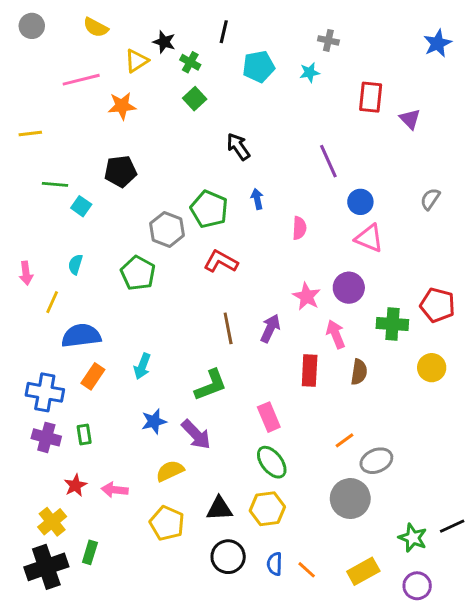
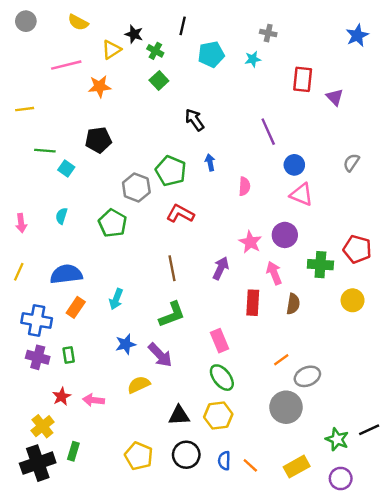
yellow line: (52, 302) -> (19, 272), moved
brown line: (228, 328) -> (172, 268), moved
yellow pentagon: (167, 523) -> (139, 456), moved

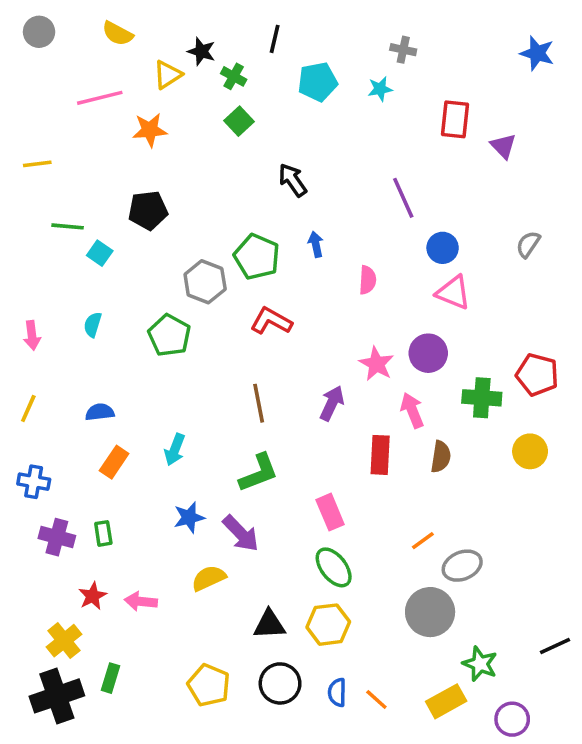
blue star: (357, 35) -> (537, 53), turned -30
blue semicircle: (66, 274) -> (100, 412), size x0.6
blue cross: (37, 320) -> (34, 482), moved, size x0.7
green star: (337, 439) -> (480, 664), moved

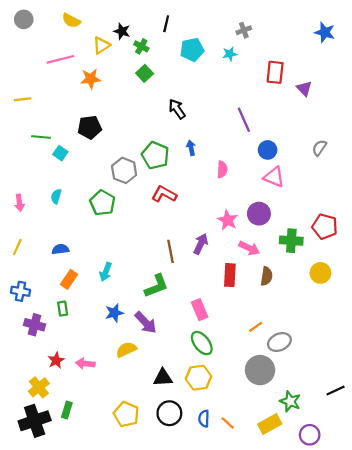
gray cross: (403, 50) -> (244, 30), turned -32
brown line: (259, 403) -> (170, 251), moved
pink arrow: (412, 410) -> (249, 248), turned 138
green rectangle: (103, 533) -> (63, 309), moved

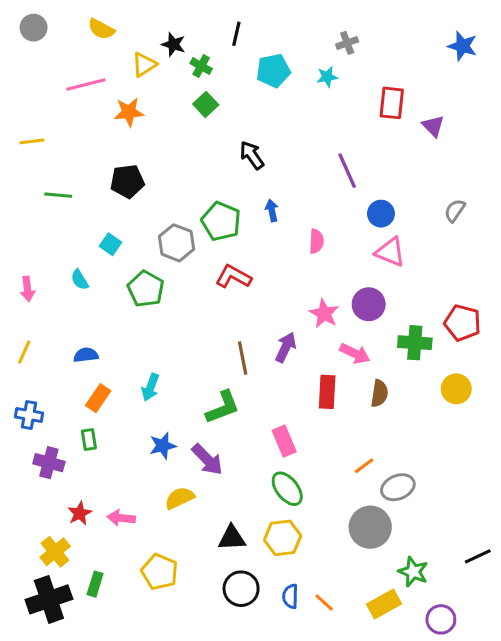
cyan square: (60, 153) -> (110, 244), moved
cyan semicircle: (56, 196) -> (80, 280), turned -48
yellow pentagon: (126, 414) -> (160, 572), moved

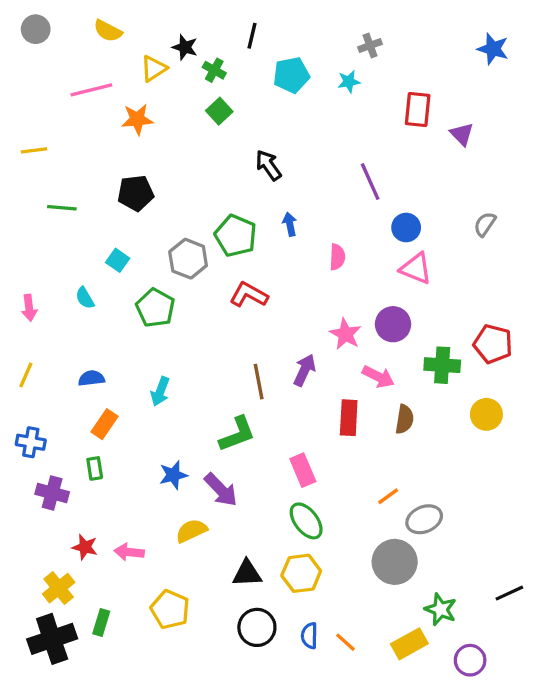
cyan arrow: (150, 387) -> (160, 391), moved
red star: (80, 513) -> (85, 547), turned -30

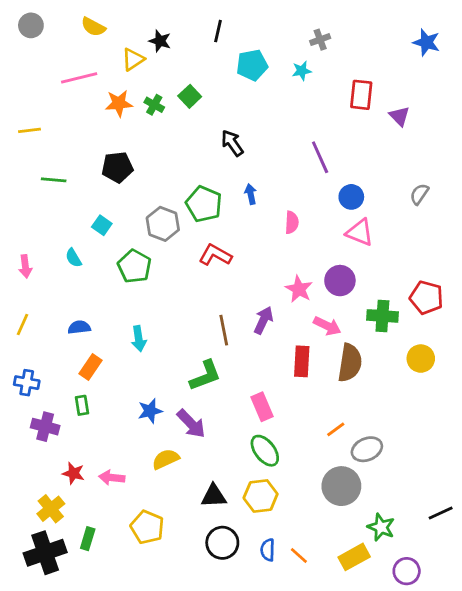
green cross: (214, 70) -> (154, 105), moved
cyan arrow: (160, 391) -> (139, 339), turned -30
brown semicircle: (404, 419) -> (350, 363), size x1.5

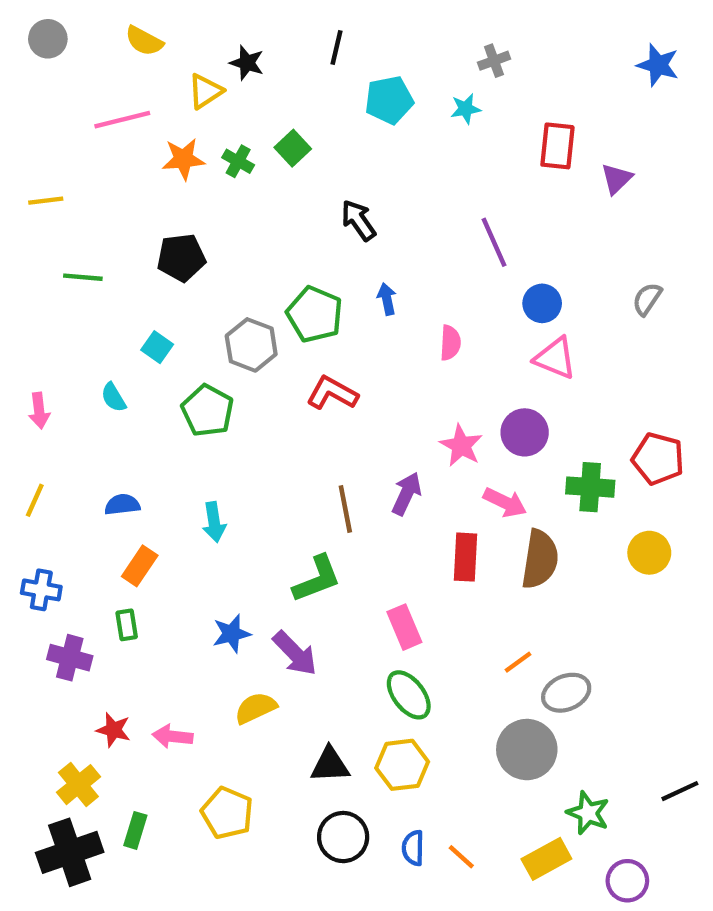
purple triangle: (399, 116) -> (616, 179), turned 30

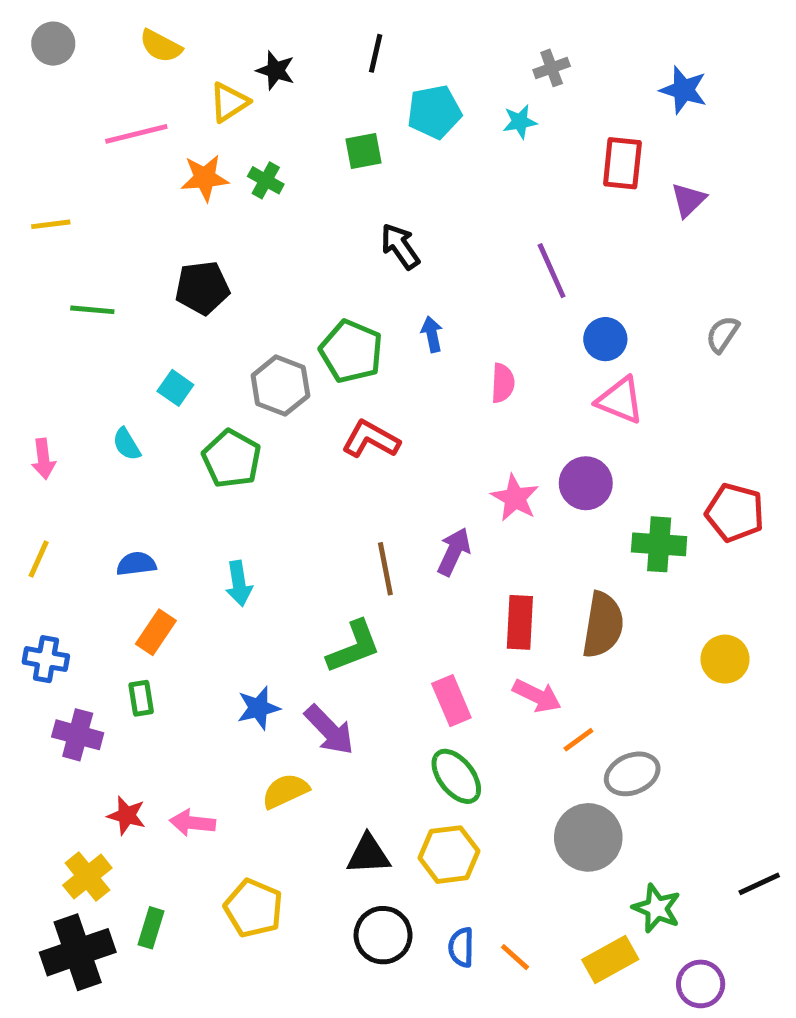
blue star: (658, 65) -> (683, 90), moved
green square: (293, 148) -> (363, 151), moved, turned 32
pink arrow: (505, 502) -> (537, 696), moved
yellow circle: (649, 553) -> (725, 659), moved

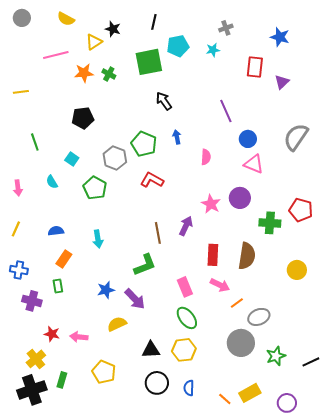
green square: (363, 151) -> (149, 62), size x1.8
green line: (92, 310) -> (35, 142), moved, turned 66
gray semicircle: (723, 334) -> (296, 137), size x1.8
green star: (657, 908) -> (276, 356), moved, turned 30
orange line: (515, 957) -> (225, 399), moved

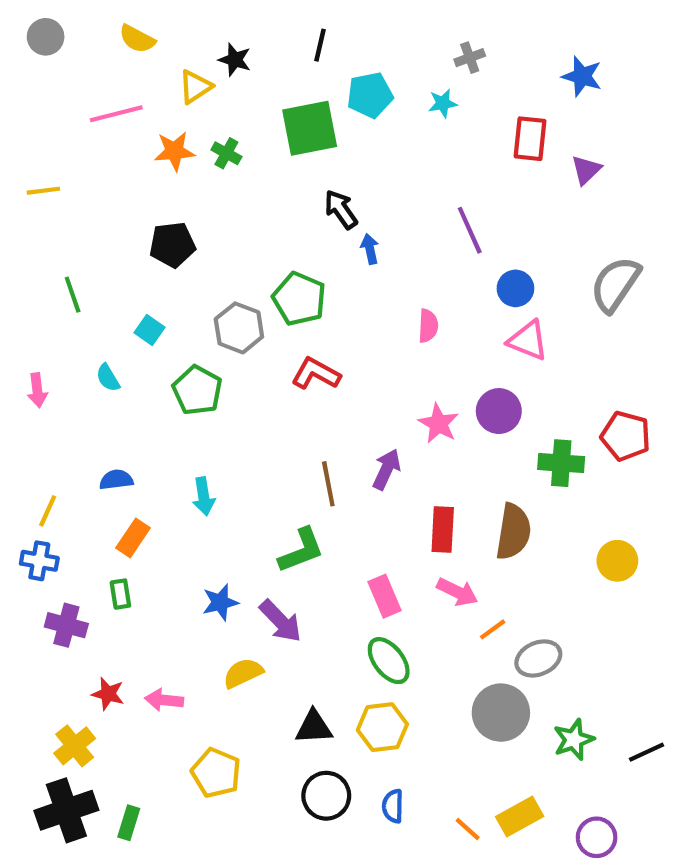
blue arrow: (177, 137) -> (370, 249), moved
yellow line: (16, 229) -> (48, 511), moved
green rectangle: (62, 380) -> (129, 823), moved

